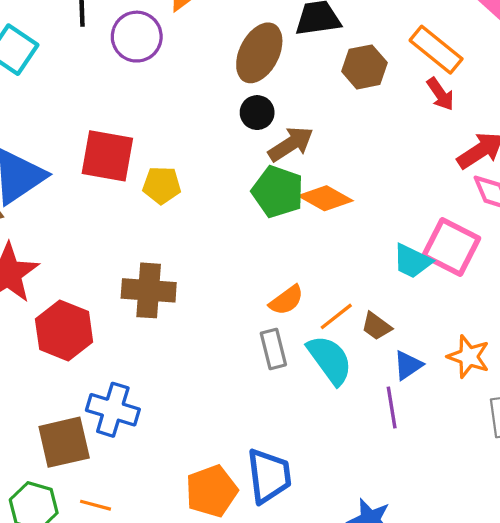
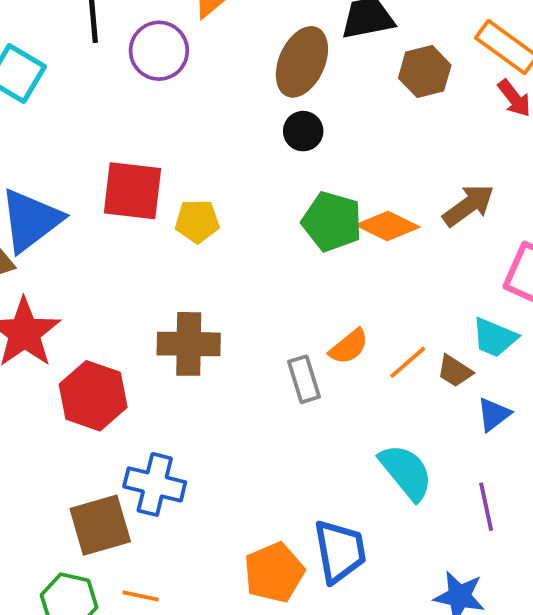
brown arrow: (291, 144) -> (468, 205), moved
cyan trapezoid: (412, 261) -> (495, 337), moved
gray rectangle: (273, 349) -> (304, 379), moved
cyan semicircle: (330, 360) -> (406, 472), moved
purple line: (392, 408) -> (486, 507), moved

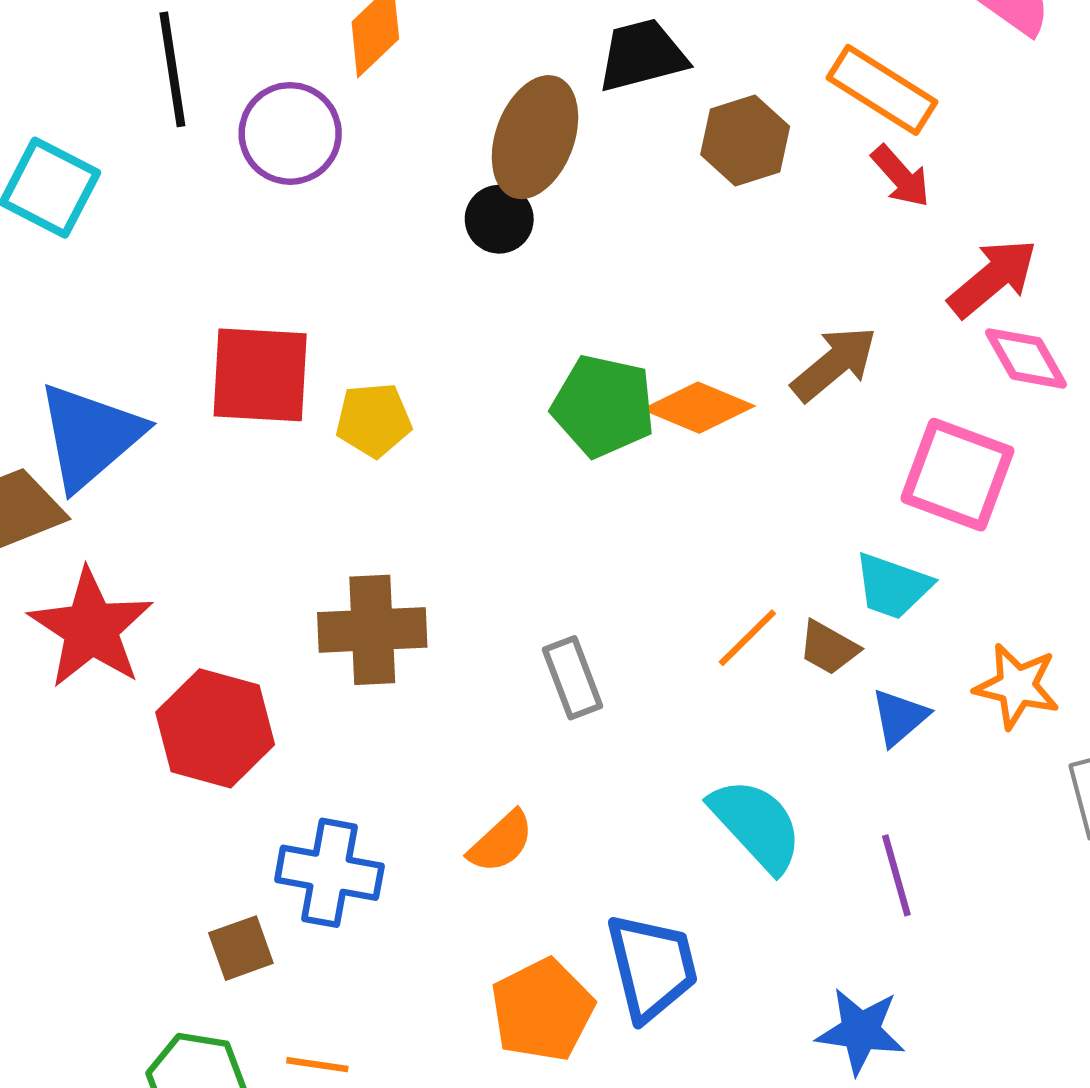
black circle: (303, 131) -> (499, 219), moved
orange semicircle: (349, 347) -> (501, 842), moved
brown square: (100, 525) -> (241, 948), size x0.6

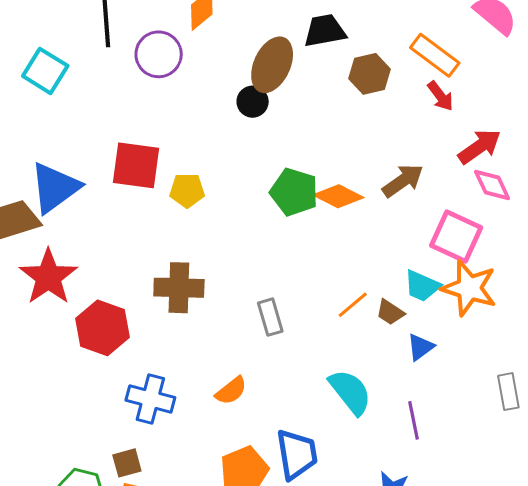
orange star: (1017, 686) -> (469, 288), moved, size x1.4
brown square: (241, 948) -> (127, 463), moved

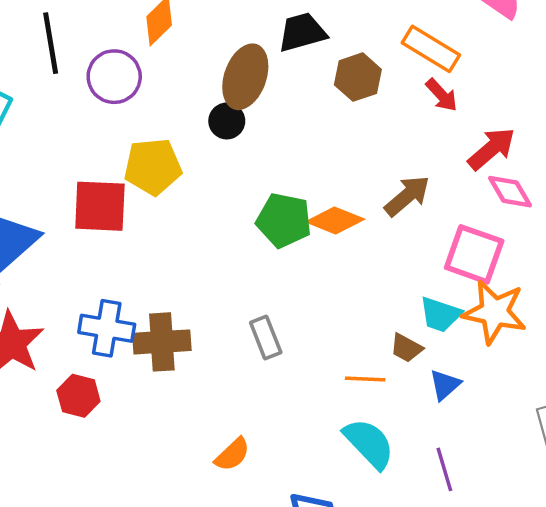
yellow pentagon: (187, 190) -> (153, 167), moved, size x1.4
orange line: (353, 305) -> (365, 379), moved, turned 48
gray rectangle: (270, 317) -> (266, 338), moved
red hexagon: (102, 328) -> (78, 396), size x0.7
blue cross: (150, 399) -> (107, 328), moved

